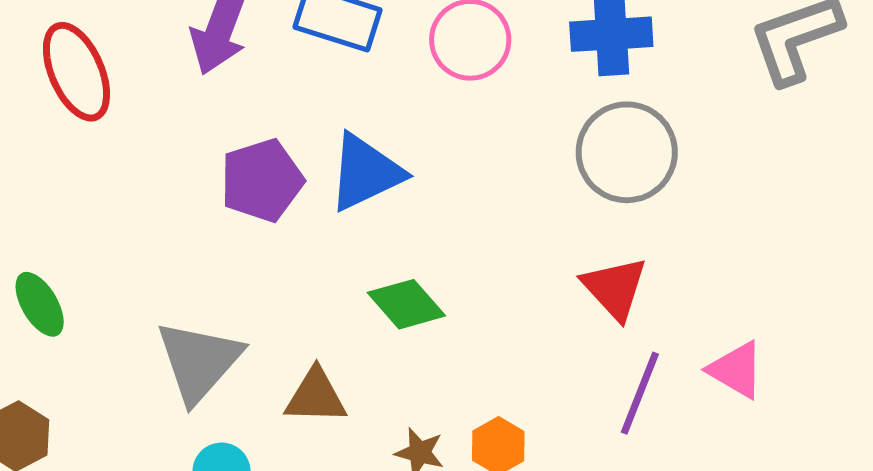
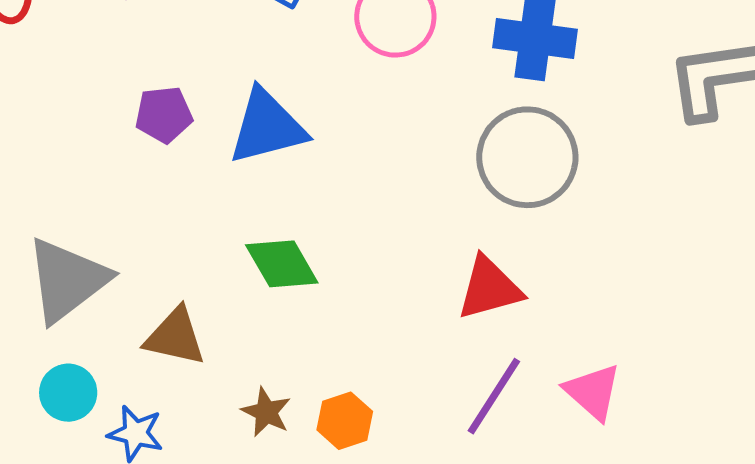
purple pentagon: (262, 180) -> (164, 115), size x0.7
red triangle: (615, 288) -> (489, 288), turned 46

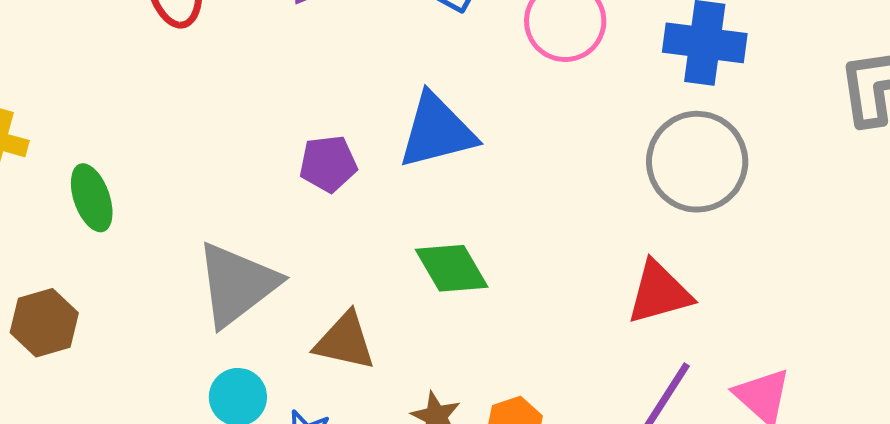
purple pentagon: (164, 115) -> (328, 164), moved

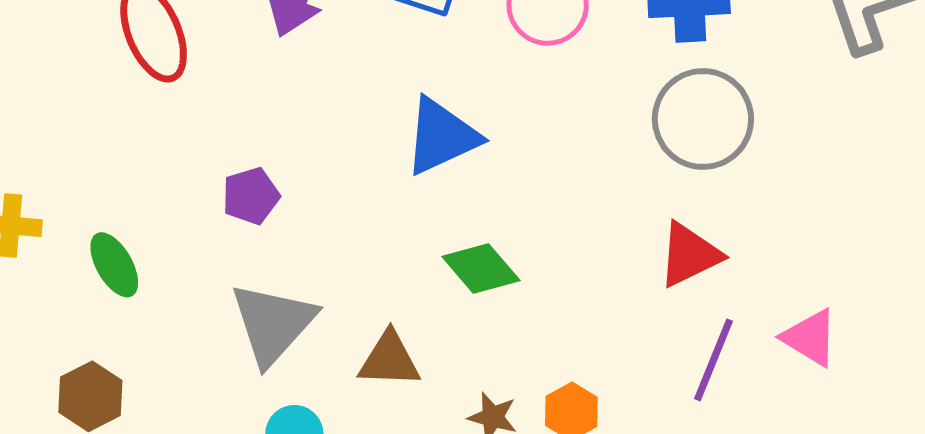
purple pentagon: (328, 164) -> (251, 196), moved

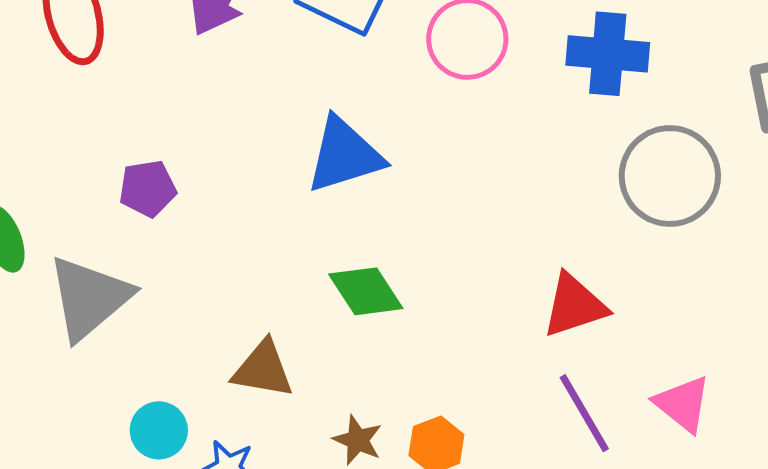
gray circle: (703, 119) -> (670, 176), moved
gray triangle: (273, 323) -> (89, 298), moved
purple line: (714, 360) -> (584, 413), turned -60

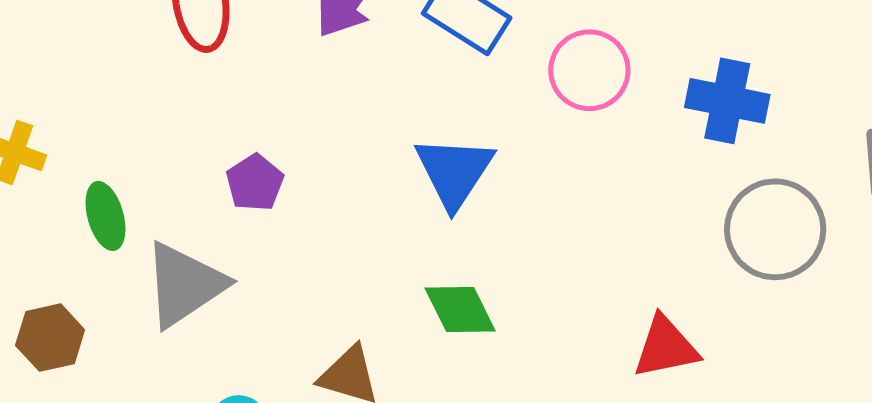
blue triangle: (344, 155) -> (454, 172), turned -46
purple pentagon: (148, 189) -> (255, 183), turned -30

